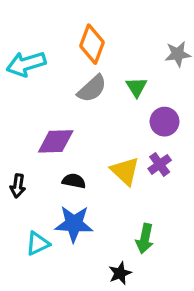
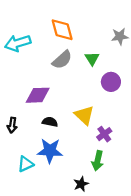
orange diamond: (92, 44) -> (62, 30), turned -35
purple cross: (160, 164) -> (104, 134), moved

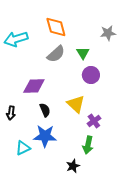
purple circle: (111, 82) -> (91, 75), moved
black semicircle: (50, 122) -> (45, 110), turned 56

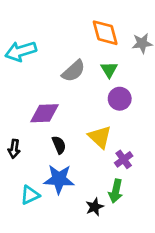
orange diamond: (56, 27) -> (105, 33), moved
black star: (73, 166) -> (95, 207), moved

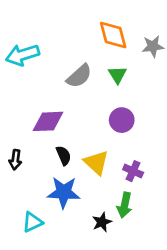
purple circle: (120, 99) -> (122, 120), moved
yellow triangle: (100, 137) -> (96, 163), moved
purple cross: (124, 159) -> (133, 171), turned -30
cyan triangle: (30, 195) -> (32, 222), moved

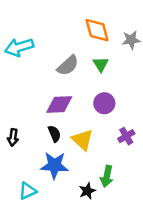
purple diamond: (48, 121) -> (59, 104), moved
purple cross: (133, 171) -> (126, 136), moved, turned 35

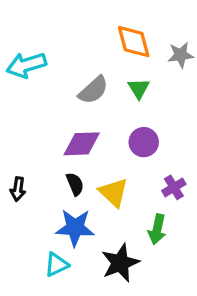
green arrow: (107, 176) -> (157, 229), moved
cyan triangle: (28, 191) -> (57, 265), moved
black star: (87, 191) -> (120, 263), size x1.6

